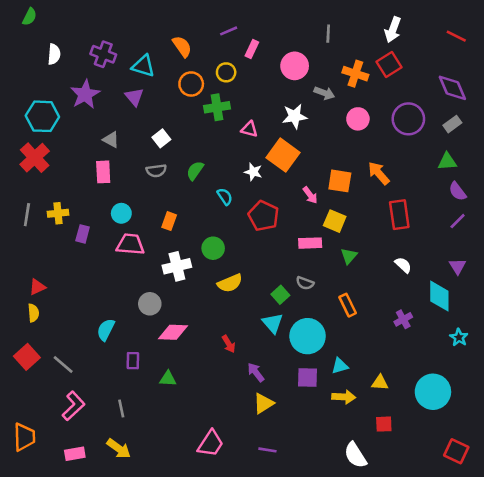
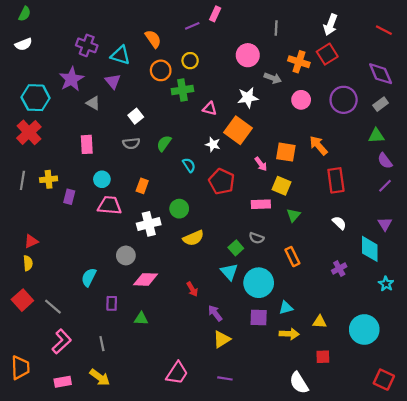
pink rectangle: (252, 49) -> (215, 14), moved
white semicircle: (54, 54) -> (24, 44), moved, turned 63
gray triangle: (111, 140) -> (93, 103), moved

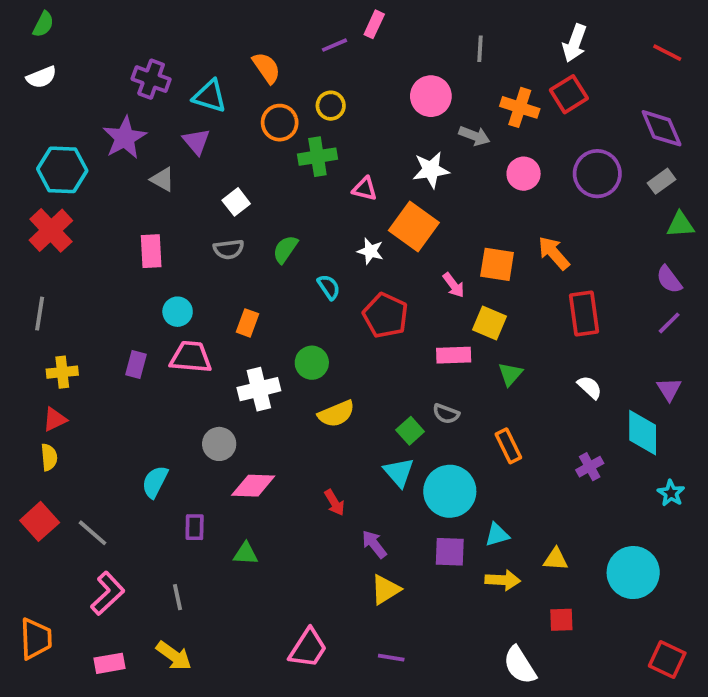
green triangle: (376, 136) -> (680, 225), moved
yellow cross: (49, 179) -> (62, 372), moved
purple rectangle: (69, 197) -> (136, 365), moved

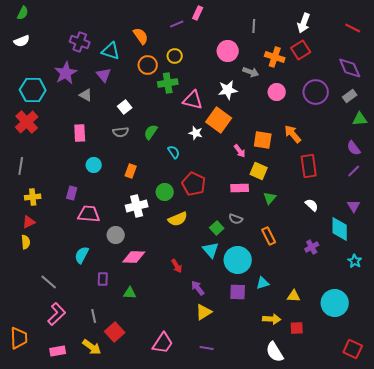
pink triangle: (365, 189) -> (193, 100), size x1.5
red pentagon: (386, 315) -> (194, 184), moved
pink trapezoid: (191, 357) -> (89, 214), moved
red square: (40, 521) -> (115, 332), moved
yellow arrow: (503, 580) -> (272, 319), moved

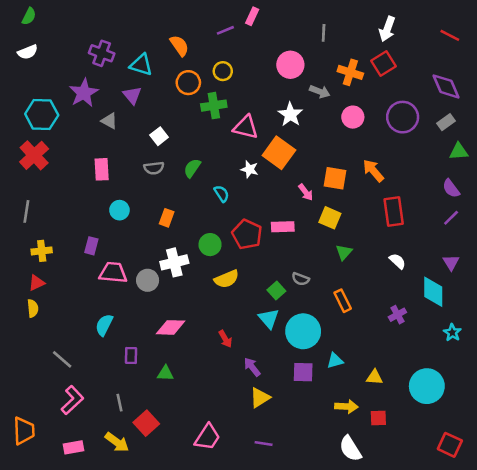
white star: (228, 90) -> (290, 114), turned -30
pink rectangle: (240, 188) -> (283, 227), moved
gray circle: (116, 235) -> (148, 280), moved

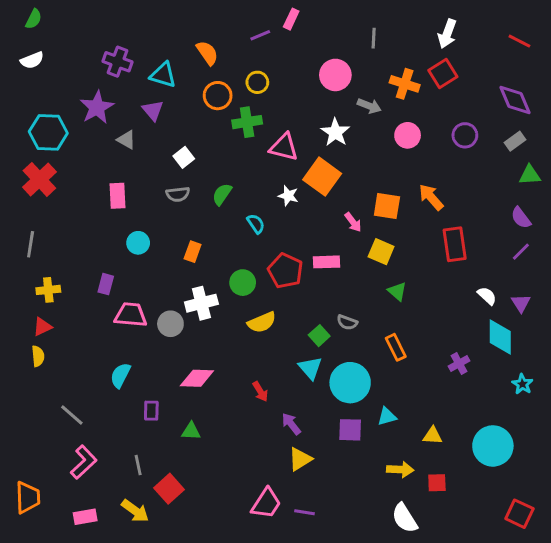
purple circle: (403, 117) -> (465, 135), size x0.7
green triangle: (344, 252) -> (397, 291), turned -30
white semicircle: (397, 261) -> (487, 296), moved
pink trapezoid: (207, 437) -> (266, 503), moved

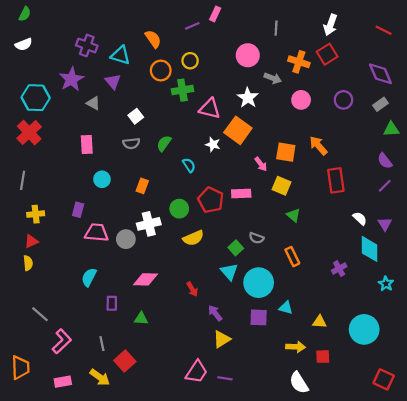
gray line: (72, 415) -> (40, 314), moved
cyan triangle: (387, 417) -> (286, 308), turned 32

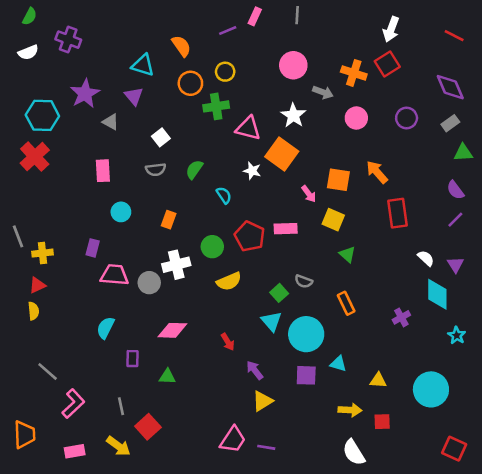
gray line: (276, 28) -> (297, 15), moved
purple cross: (87, 45) -> (68, 40), moved
gray line: (23, 180) -> (18, 236), moved, turned -30

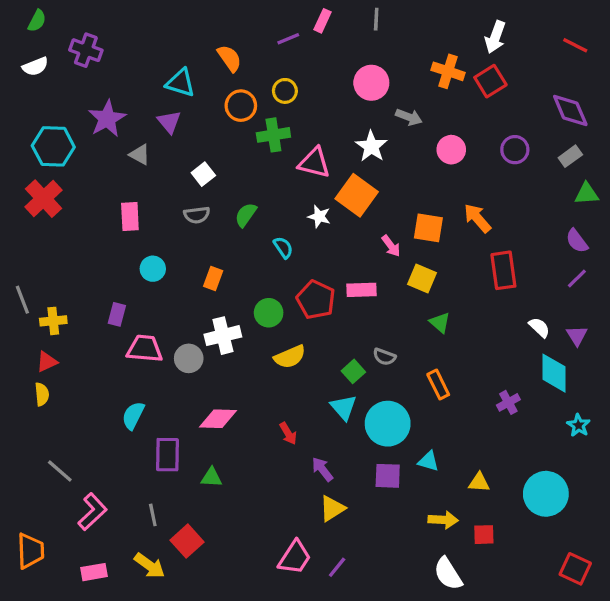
orange cross: (354, 73) -> (448, 71), moved
purple rectangle: (133, 359) -> (167, 455), size x1.5
purple line: (266, 447) -> (337, 567), turned -60

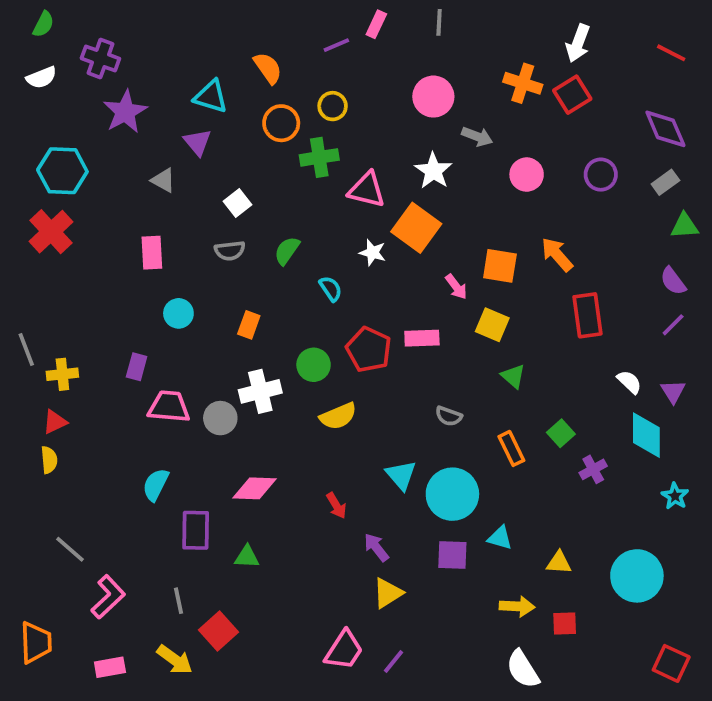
purple star: (107, 119) -> (125, 112), moved
green square: (353, 371) -> (561, 433), moved

